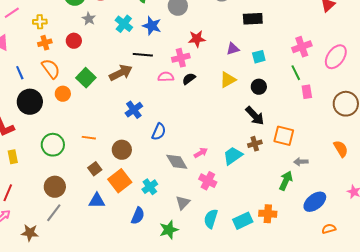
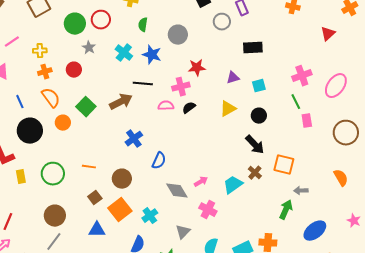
brown cross: (255, 144) -> (255, 173), turned -32
yellow rectangle: (13, 157) -> (21, 177), moved

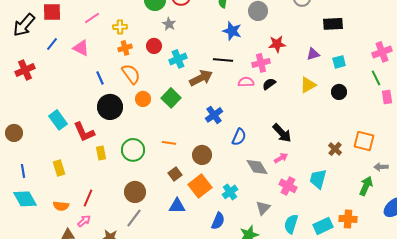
cyan cross: (124, 53) -> (178, 59), moved, turned 30
green square: (86, 107) -> (171, 98), moved
black arrow: (255, 145) -> (282, 133), moved
cyan trapezoid: (233, 185) -> (318, 179), moved, turned -40

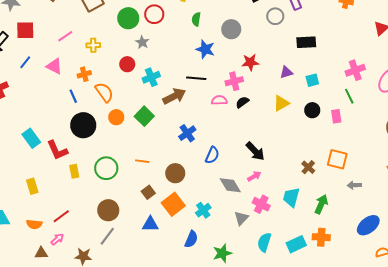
orange cross: (125, 48) -> (84, 74), moved
pink rectangle: (387, 97) -> (336, 116), moved
green arrow: (366, 186) -> (321, 204), moved
red line: (88, 198) -> (61, 216), turned 30
gray triangle: (263, 208) -> (241, 218), moved

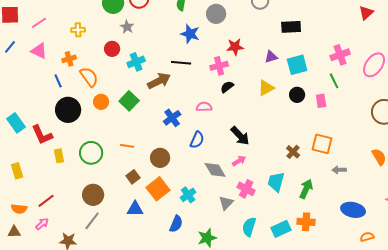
pink line: (65, 36) -> (39, 23), moved
cyan square: (312, 80) -> (297, 65), size x1.5
pink semicircle: (219, 100) -> (204, 107), moved
blue ellipse: (368, 225) -> (353, 210), turned 50
brown triangle: (41, 253) -> (14, 232), moved

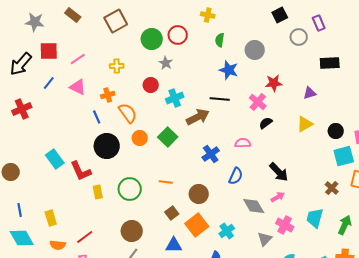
cyan square: (297, 65) -> (344, 156), moved
pink cross: (219, 66) -> (258, 102), turned -36
yellow rectangle: (17, 171) -> (51, 218), moved

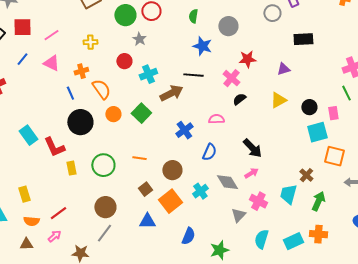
brown cross: (332, 188) -> (306, 175), moved
cyan cross: (227, 231) -> (200, 191), moved

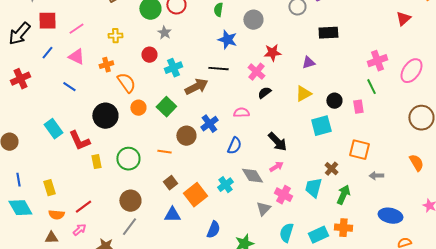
blue line: (70, 93) -> (69, 87), moved, turned -32
cyan square: (317, 132) -> (321, 126), moved
brown circle: (172, 170) -> (186, 136), moved

